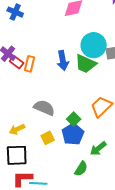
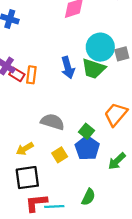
green semicircle: (81, 169) -> (88, 197), moved

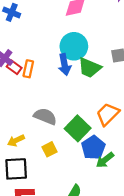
cyan circle: (100, 47) -> (74, 46), moved
green square: (86, 131) -> (78, 128), size x1.6
blue pentagon: (87, 148) -> (93, 148), moved

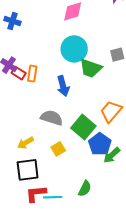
blue arrow: (65, 65) -> (63, 86), moved

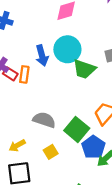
blue arrow: (63, 86) -> (42, 56), moved

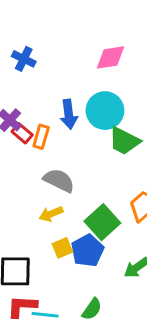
gray semicircle: (44, 120) -> (59, 180), moved
yellow arrow: (17, 145) -> (51, 214), moved
blue pentagon: (93, 147) -> (88, 250), moved

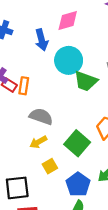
blue arrow: (69, 114) -> (42, 40), moved
blue pentagon: (88, 250) -> (78, 184), moved

